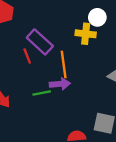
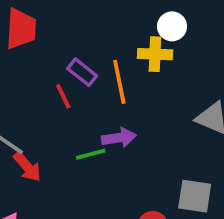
purple rectangle: (40, 42) -> (82, 72), size x0.7
orange line: (64, 65) -> (119, 82), moved

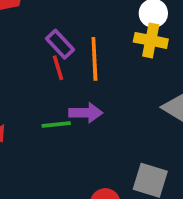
yellow cross: (155, 54) -> (151, 40), moved
red line: (63, 96) -> (58, 68), moved

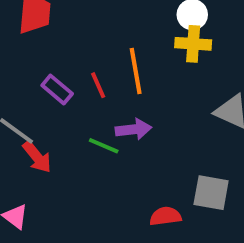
purple rectangle: (60, 44) -> (57, 90), moved
green line: (56, 125) -> (104, 146), turned 36

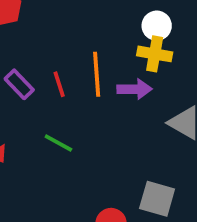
purple arrow: (133, 129) -> (134, 89), moved

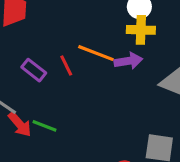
orange line: (97, 74) -> (96, 53), turned -57
green line: (58, 143) -> (45, 126), moved

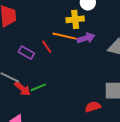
yellow cross: (141, 30) -> (75, 19), moved
green line: (45, 126) -> (38, 87), turned -35

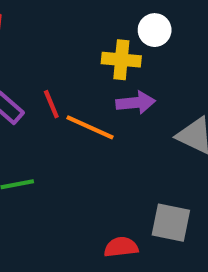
orange line: (64, 36) -> (90, 127), moved

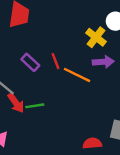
yellow cross: (121, 60) -> (96, 37), turned 30

